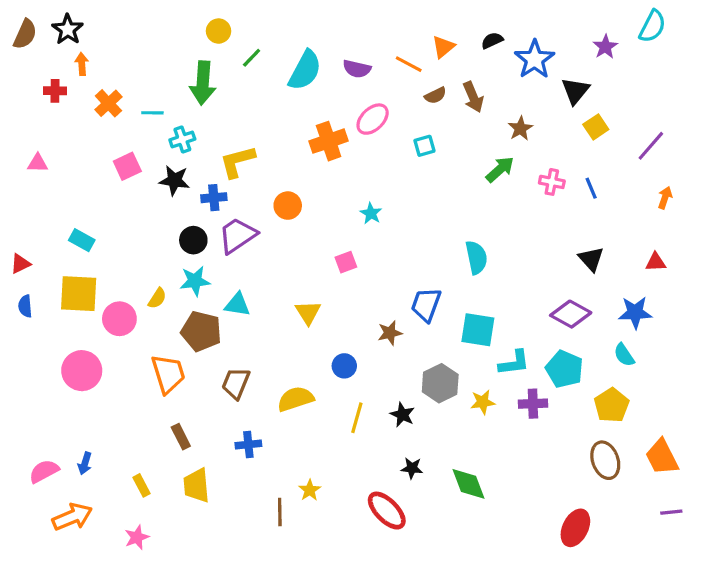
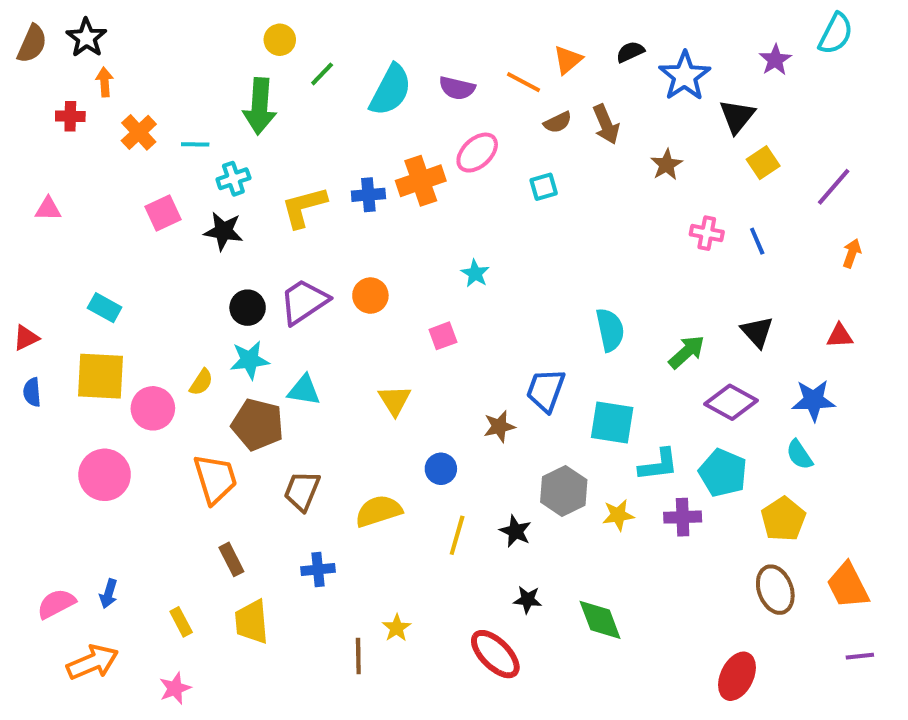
green arrow: (500, 169) -> (687, 352), moved
blue cross: (214, 198) -> (368, 195), moved
orange circle: (288, 206) -> (370, 296), moved

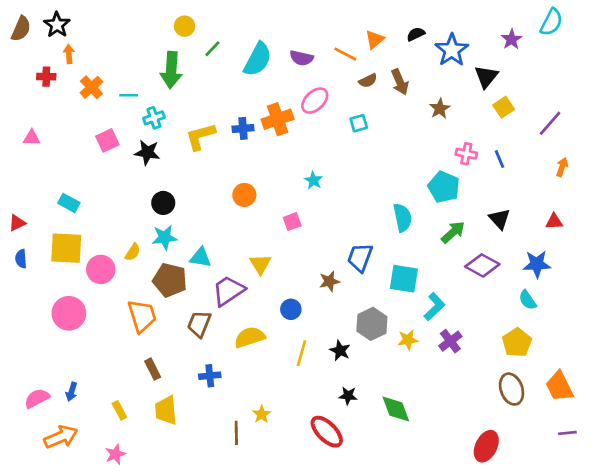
purple trapezoid: (304, 302) -> (228, 291), moved
cyan L-shape: (658, 465) -> (434, 307), turned -36
cyan pentagon: (723, 473) -> (444, 187), moved
purple cross: (683, 517) -> (450, 341), turned -35

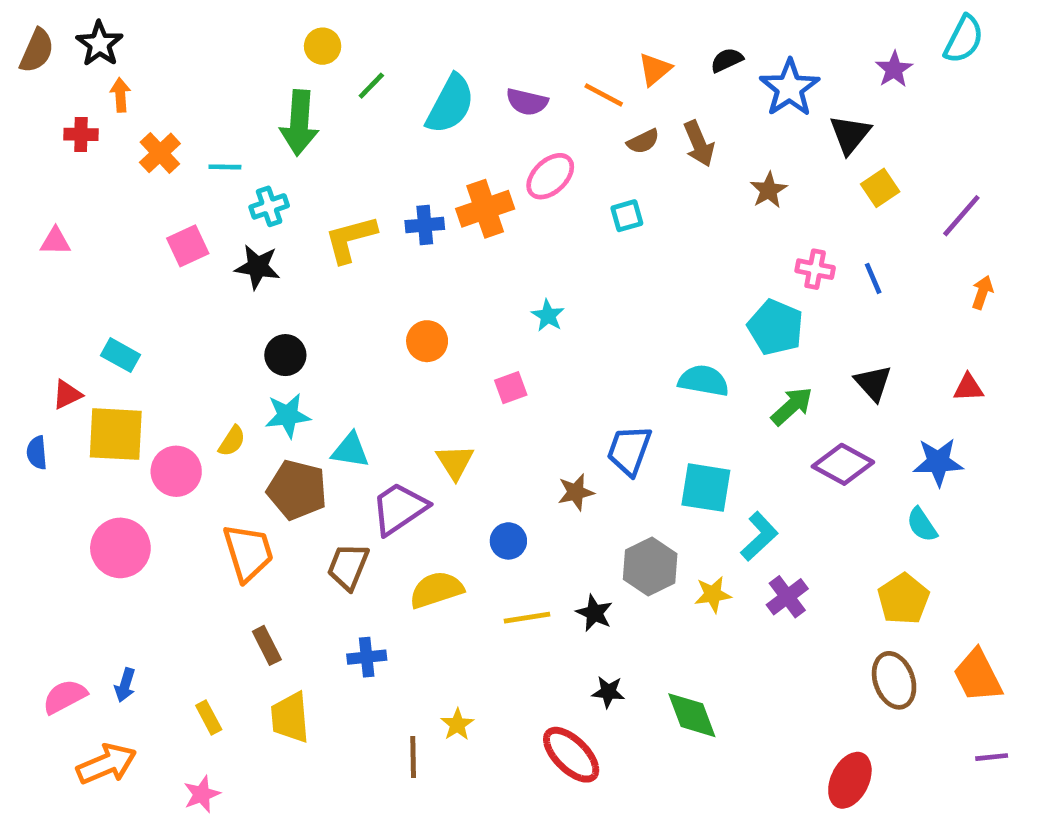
cyan semicircle: (403, 218) -> (704, 381), turned -68
red triangle: (17, 223) -> (67, 395), moved
yellow line: (301, 353) -> (527, 618), turned 65

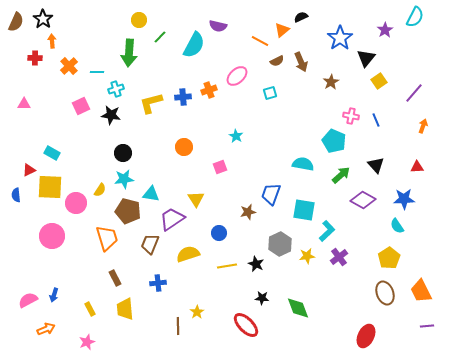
black semicircle: (727, 60) -> (301, 17), moved
purple semicircle: (527, 102) -> (218, 26), moved
orange cross: (485, 209) -> (209, 90), size x0.7
orange arrow: (106, 764) -> (46, 329), size x0.7

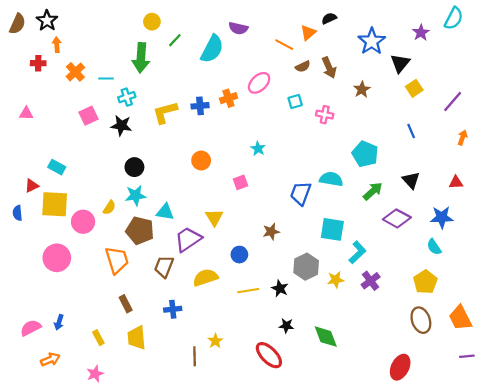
pink cross: (351, 116) -> (325, 115), moved
blue trapezoid: (271, 194) -> (301, 193), moved

